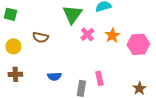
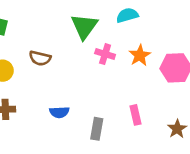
pink cross: (87, 34) -> (105, 54), turned -32
pink rectangle: (99, 78) -> (136, 115), moved

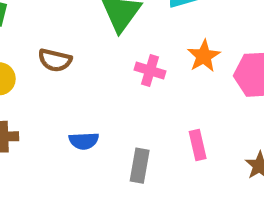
pink cross: (105, 54) -> (150, 71), moved

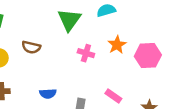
pink rectangle: (198, 145) -> (113, 96), turned -42

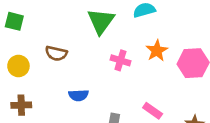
blue semicircle: (48, 94) -> (79, 95), moved

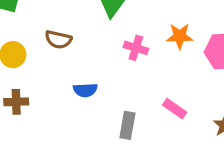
orange star: (157, 51) -> (180, 36), turned 30

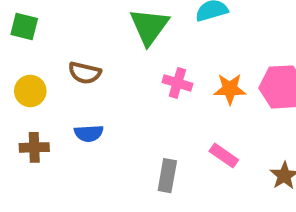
orange star: (180, 36) -> (230, 89), moved
blue semicircle: (85, 90) -> (89, 133), moved

